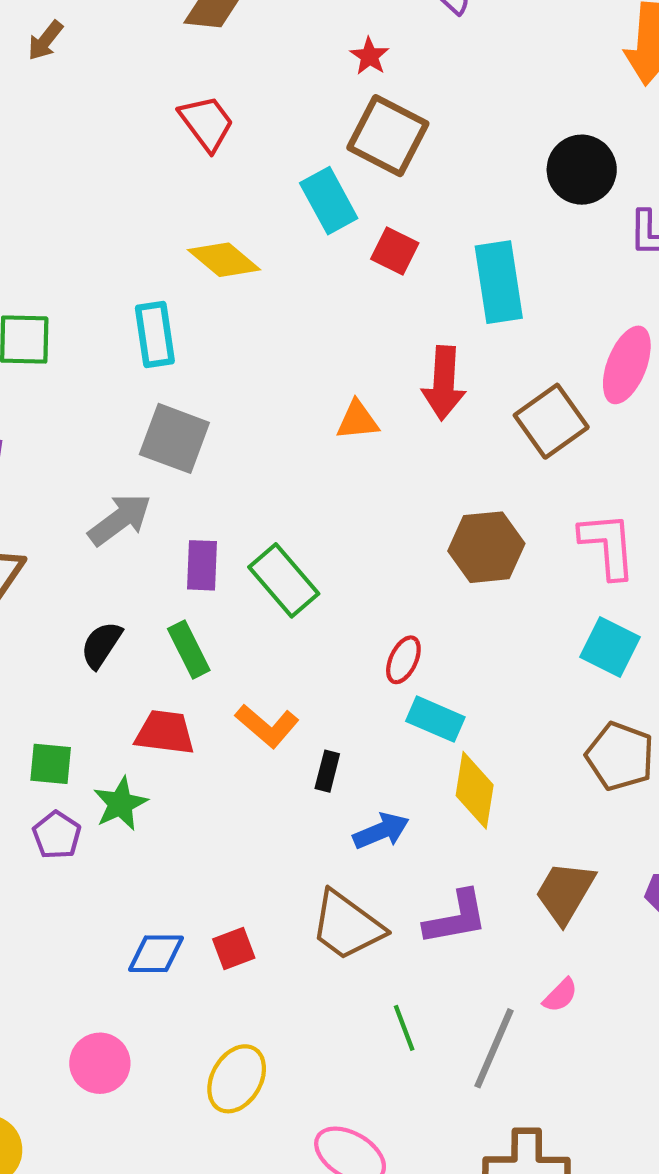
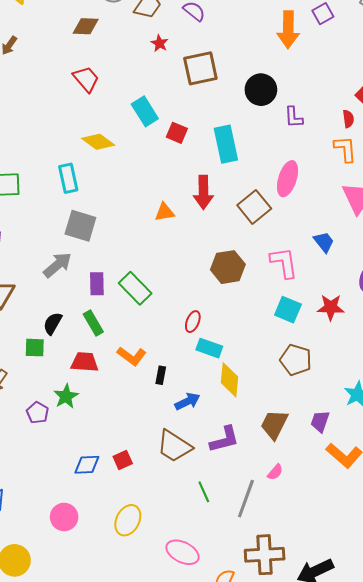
brown square: (388, 136) -> (200, 68), moved, turned -36
green square: (51, 764) -> (35, 348), moved

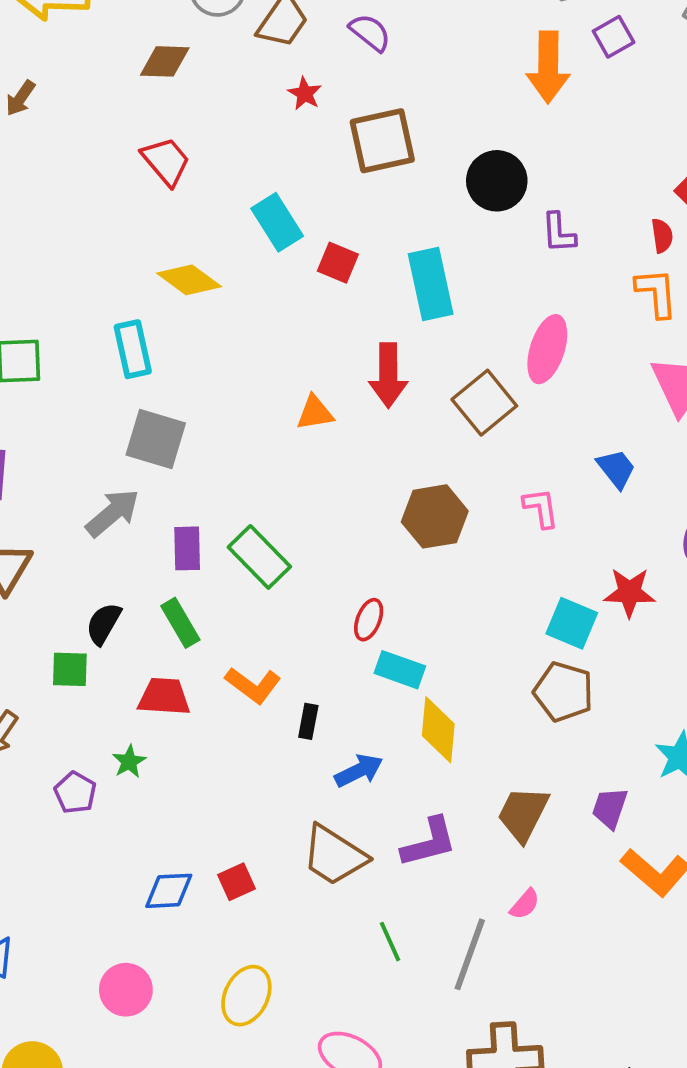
pink L-shape: (284, 263) -> (541, 508), size x0.7
cyan square: (288, 310) -> (572, 623), moved
green star: (66, 396) -> (129, 762), size x0.7

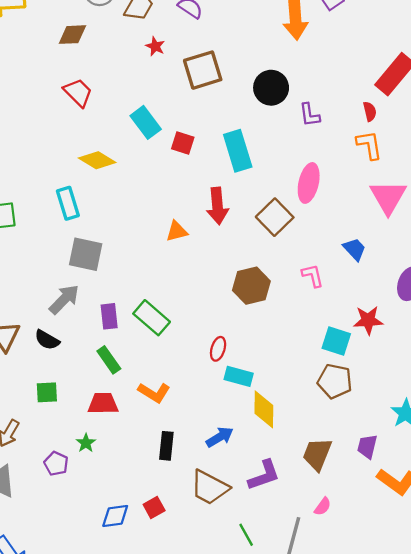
black semicircle: (103, 624) -> (47, 340), moved, turned -85
black rectangle: (308, 721) -> (166, 446), moved, size x1.4

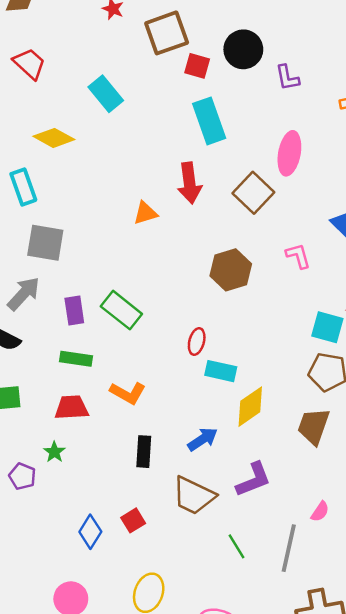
red square: (183, 143) -> (197, 66), moved
green rectangle: (109, 360) -> (76, 359), turned -44
yellow diamond: (264, 409) -> (250, 407), turned 57
brown trapezoid: (317, 454) -> (314, 426), moved
blue diamond: (115, 516) -> (90, 532), turned -48

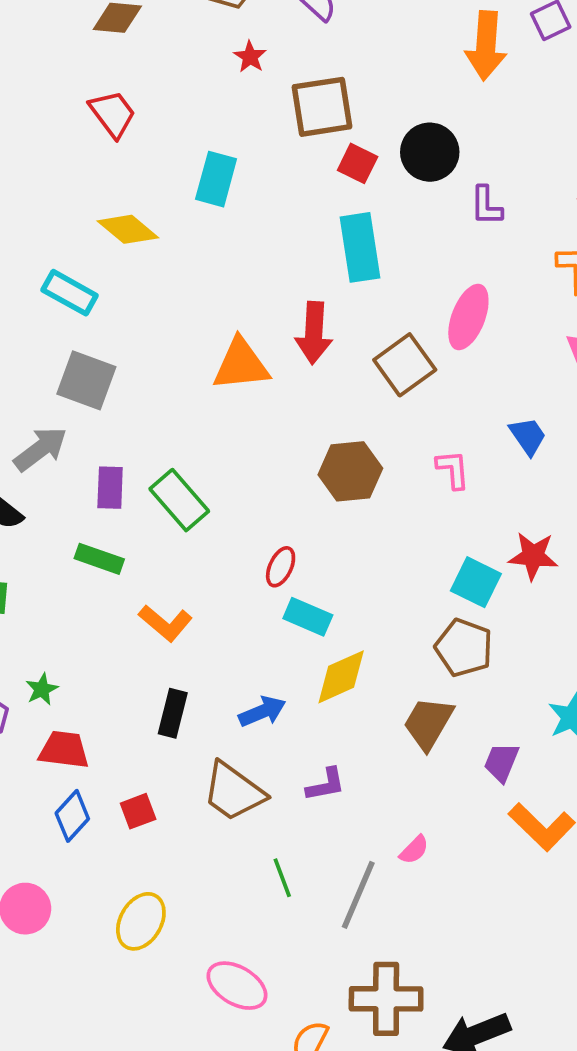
cyan rectangle: (106, 94) -> (216, 179), turned 44
cyan rectangle: (23, 187) -> (70, 293), turned -52
orange triangle: (145, 213) -> (241, 365), size x1.6
red trapezoid: (72, 408) -> (64, 750), moved
purple L-shape: (253, 480) -> (326, 785), size x0.7

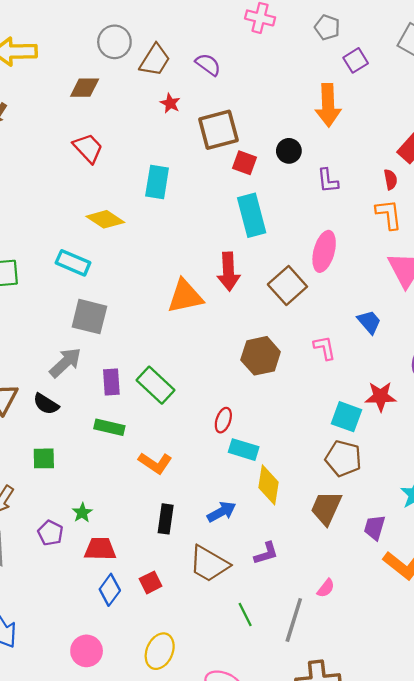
orange arrow: (486, 46) -> (328, 105), moved
black circle: (430, 152) -> (289, 151), size x0.7
yellow diamond: (341, 677) -> (269, 485), turned -51

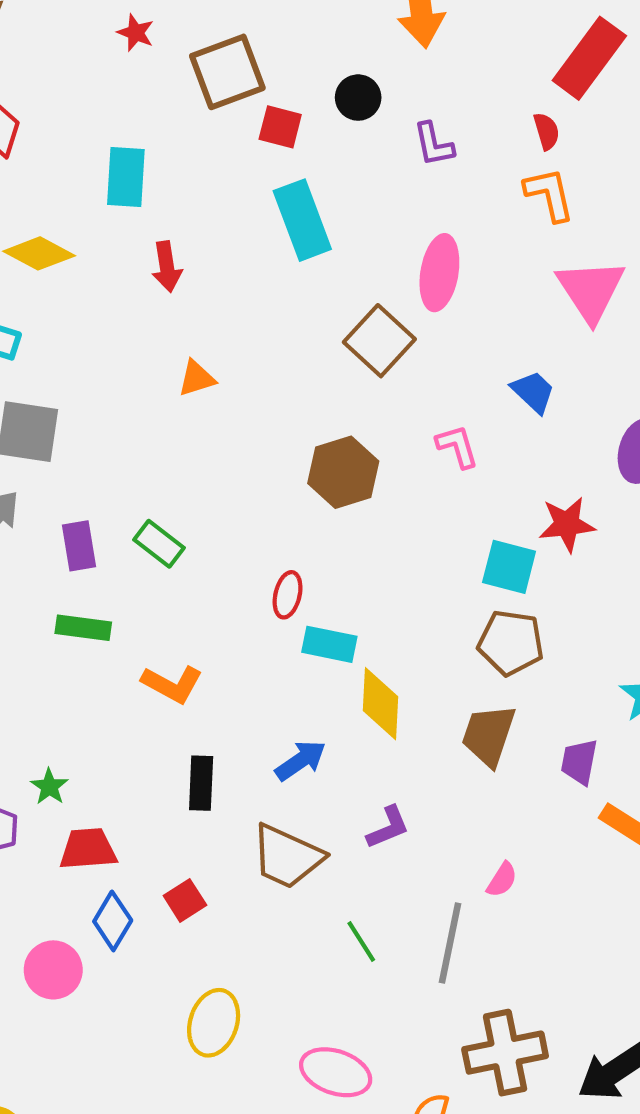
red arrow: (228, 272) -> (167, 267), moved, size x0.7
orange triangle: (185, 296) -> (197, 378), size x0.6
green rectangle: (155, 385) -> (159, 544), size x0.7
pink circle: (87, 651) -> (53, 970), moved

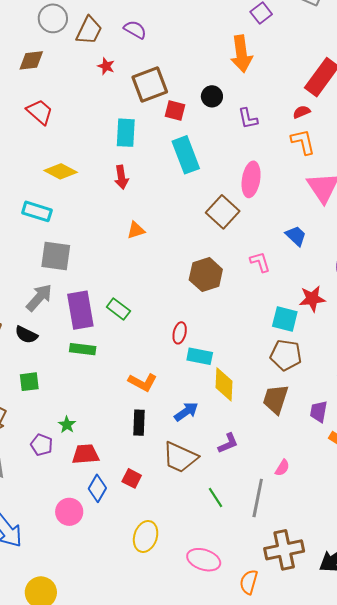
red semicircle: (547, 131) -> (302, 112), turned -96
cyan rectangle: (126, 177) -> (126, 133), moved
purple rectangle: (79, 546) -> (80, 310), size x1.6
orange L-shape: (172, 684) -> (143, 382), moved
red square: (185, 900) -> (132, 478), turned -30

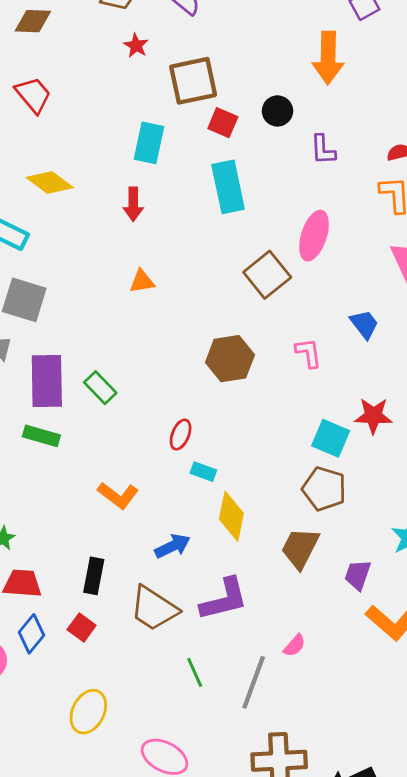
cyan rectangle: (200, 356) -> (203, 472), size x0.7
black rectangle: (139, 423) -> (94, 576), moved
purple L-shape: (228, 443) -> (224, 599), size x1.6

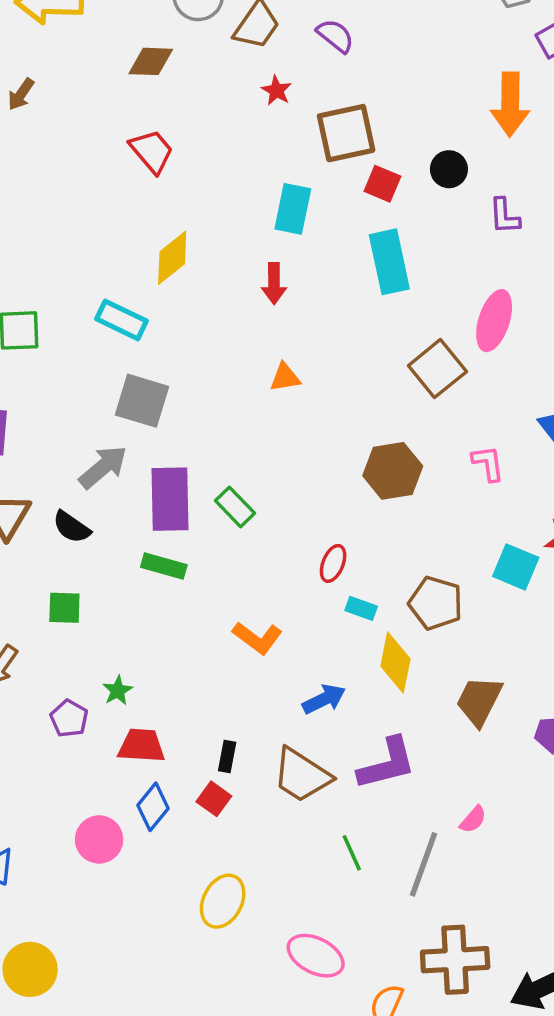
yellow diamond: (50, 183) -> (172, 258), turned -75
brown pentagon: (324, 489) -> (436, 603), moved
black rectangle: (94, 576) -> (227, 757), moved, size x0.7

